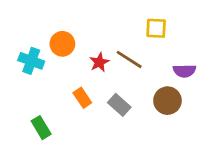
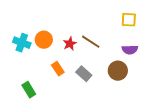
yellow square: (156, 28) -> (129, 20), moved
orange circle: (62, 44) -> (44, 40), moved

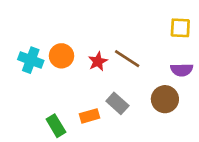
orange rectangle: (58, 69) -> (89, 116), moved, turned -72
green rectangle: (29, 90) -> (56, 126), moved

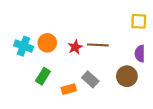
brown line: (127, 59) -> (98, 45), turned -30
purple semicircle: (182, 70) -> (140, 54), turned 91
green rectangle: (56, 126) -> (43, 76), moved, turned 63

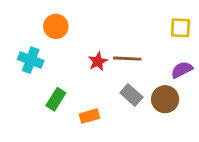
orange circle: (47, 43) -> (56, 26), moved
purple semicircle: (140, 54) -> (182, 70), turned 63
gray rectangle: (90, 79) -> (131, 95), moved

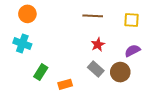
orange circle: (56, 26) -> (27, 14), moved
brown line: (127, 59) -> (93, 16), moved
red star: (98, 61) -> (98, 45), moved

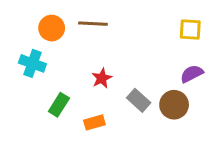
orange circle: (27, 14) -> (52, 28), moved
brown line: (93, 16) -> (93, 24), moved
red star: (98, 45) -> (102, 78), moved

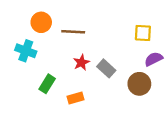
brown line: (93, 24) -> (73, 32), moved
yellow square: (190, 29) -> (143, 33), moved
gray rectangle: (139, 100) -> (106, 68), moved

